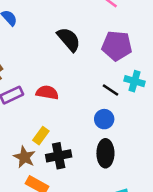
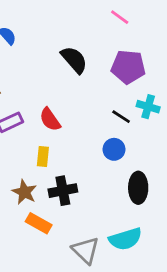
red semicircle: (47, 93) -> (50, 119), turned -135
yellow rectangle: (41, 136) -> (43, 156), moved, turned -30
black ellipse: (105, 153) -> (138, 188), moved

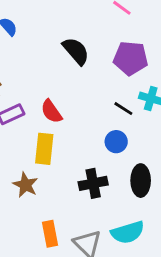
yellow rectangle: (43, 156) -> (44, 149), size x1.5
black cross: (63, 191) -> (93, 183), moved
orange rectangle: (39, 223) -> (50, 234), moved, turned 50

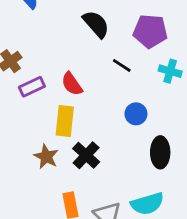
black line: (123, 109) -> (122, 65), moved
black cross: (93, 183) -> (86, 155), moved, turned -36

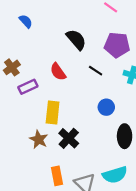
red semicircle: (72, 84) -> (58, 72), moved

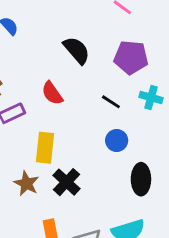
black line: (96, 71) -> (111, 102), moved

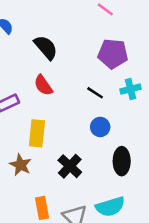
black semicircle: (77, 50) -> (46, 47), moved
cyan cross: (151, 98) -> (131, 89), turned -30
black cross: (67, 182) -> (70, 166), moved

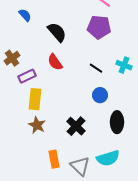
purple pentagon: (113, 54) -> (99, 27), moved
cyan cross: (131, 89) -> (124, 65), turned 35
yellow rectangle: (37, 133) -> (35, 99), moved

